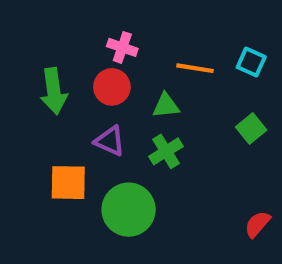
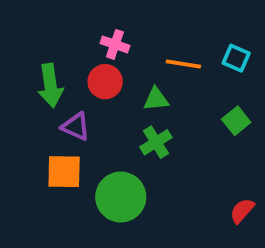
purple triangle: (110, 141) -> (76, 127), moved

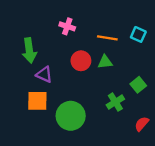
red circle: (105, 82) -> (81, 61), moved
green triangle: (156, 99) -> (105, 62), moved
green square: (236, 121) -> (138, 85), moved
green cross: (156, 142) -> (115, 102), moved

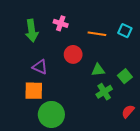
green arrow: (29, 50) -> (32, 31), moved
green triangle: (105, 62) -> (98, 70), moved
green circle: (71, 116) -> (51, 114), moved

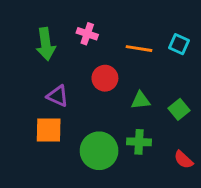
green cross: (104, 92) -> (139, 142), moved, turned 35
red semicircle: (128, 111) -> (183, 160), turned -88
green circle: (51, 114) -> (99, 151), moved

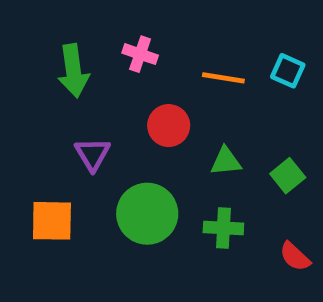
purple triangle: (58, 96) -> (92, 154), turned 35
orange square: (49, 130) -> (52, 221), moved
green circle: (99, 151) -> (147, 214), moved

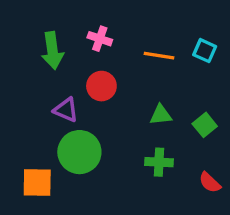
red circle: (169, 126) -> (101, 86), moved
purple triangle: (92, 154) -> (66, 110), turned -36
green circle: (147, 214) -> (79, 152), moved
orange square: (52, 221) -> (37, 182), moved

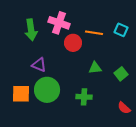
pink cross: (100, 39) -> (59, 23), size x1.5
red circle: (101, 86) -> (73, 43), moved
green cross: (159, 162) -> (84, 97), moved
orange square: (37, 182) -> (21, 94), moved

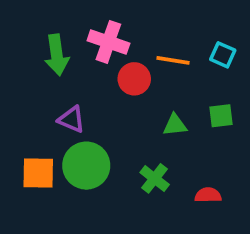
green square: (121, 74) -> (221, 116), moved, turned 32
green cross: (84, 97) -> (155, 178), turned 35
red semicircle: (124, 108) -> (208, 195), moved, turned 136

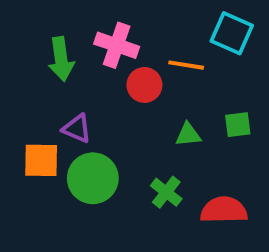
cyan square: (223, 55) -> (232, 33), moved, size x1.5
orange square: (38, 173) -> (41, 160), moved
red semicircle: (208, 195) -> (224, 210), size x1.6

